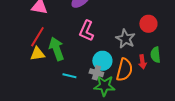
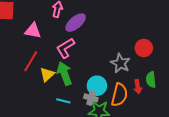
pink L-shape: (86, 31) -> (65, 48), moved, turned 35
green arrow: (56, 49) -> (64, 73), moved
yellow triangle: (37, 54) -> (47, 74), moved, turned -35

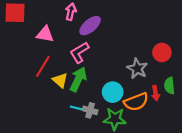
green arrow: (64, 73) -> (78, 79), turned 45
yellow triangle: (47, 74) -> (60, 80), turned -35
orange semicircle: (119, 95) -> (136, 102), turned 55
gray cross: (91, 98) -> (90, 110), moved

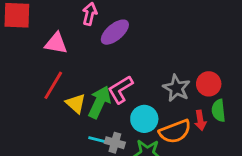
pink L-shape: (79, 52) -> (120, 89), moved
red circle: (162, 52) -> (209, 84), moved

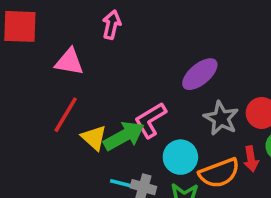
purple ellipse: (115, 32) -> (200, 74), moved
green arrow: (99, 102) -> (124, 136), turned 36

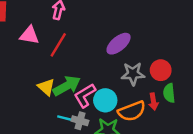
red line: (66, 115) -> (58, 45), moved
gray star: (221, 118) -> (133, 74), turned -30
pink L-shape: (150, 120) -> (85, 95), moved

